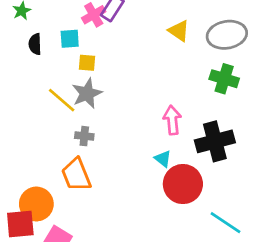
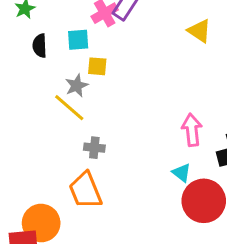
gray star: (87, 93) -> (77, 86), moved, size x0.7

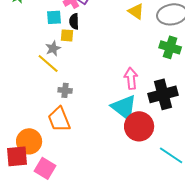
black semicircle: (40, 46) -> (74, 21), moved
cyan triangle: (182, 173) -> (124, 107), size x2.0

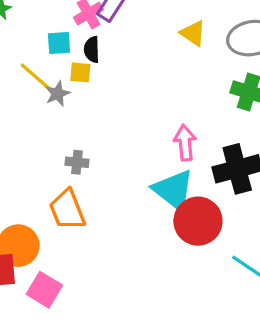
yellow line: (48, 63) -> (36, 77), moved

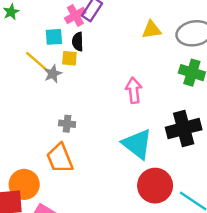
yellow triangle: (193, 33) -> (151, 30), turned -42
pink arrow: (185, 143) -> (134, 90), moved
red circle: (198, 221) -> (155, 186), moved

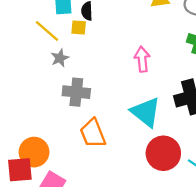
gray star: (53, 74) -> (60, 58), moved
gray cross: (67, 124) -> (76, 92), size x1.6
orange trapezoid: (60, 158) -> (93, 133), moved

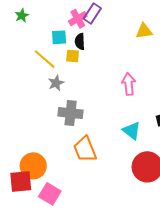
cyan triangle: (146, 112) -> (132, 131), size x0.7

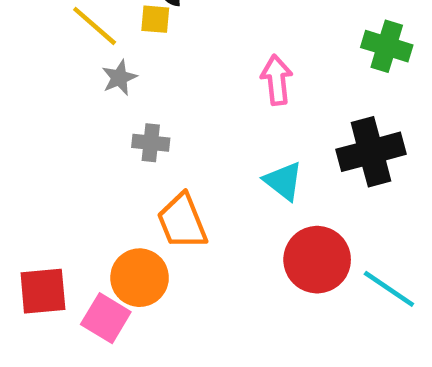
gray cross: (71, 113) -> (151, 143), size x0.7
orange circle: (33, 166) -> (140, 278), moved

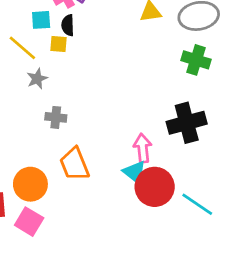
pink arrow: (277, 80) -> (143, 148), moved
cyan triangle: (283, 181) -> (135, 172), moved
orange circle: (140, 278) -> (30, 184), moved

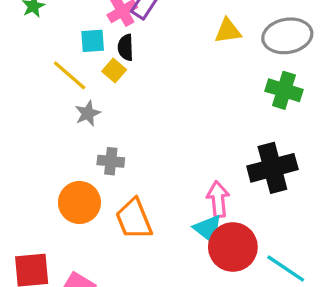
yellow square: (58, 44) -> (114, 71), turned 36
orange circle: (30, 184) -> (79, 202), moved

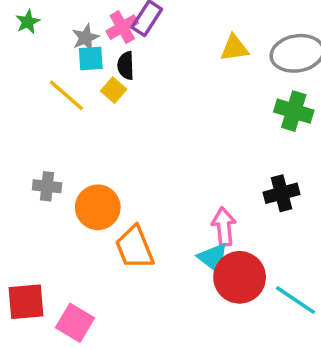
gray star: (88, 113) -> (86, 38), moved
gray cross: (111, 161) -> (47, 186), moved
black cross: (272, 168) -> (282, 193), size x0.7
orange circle: (79, 202) -> (98, 207), moved

